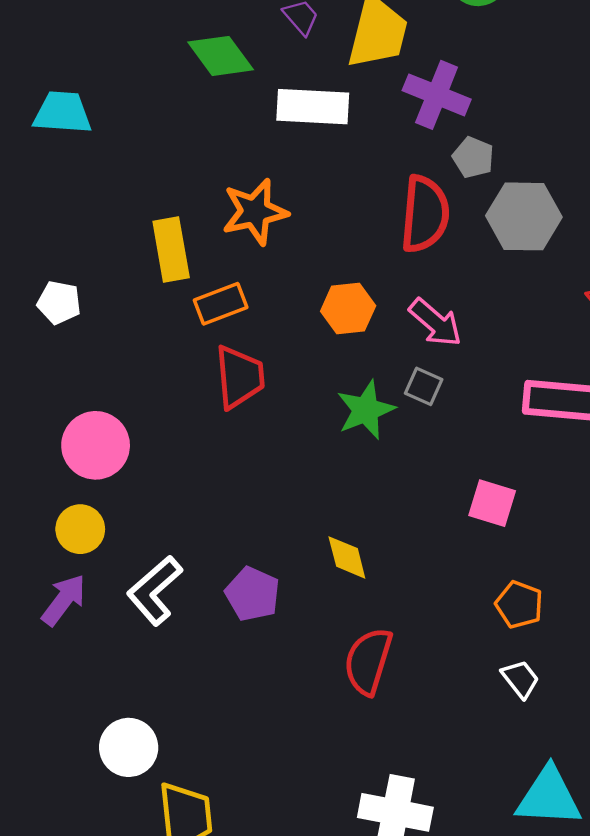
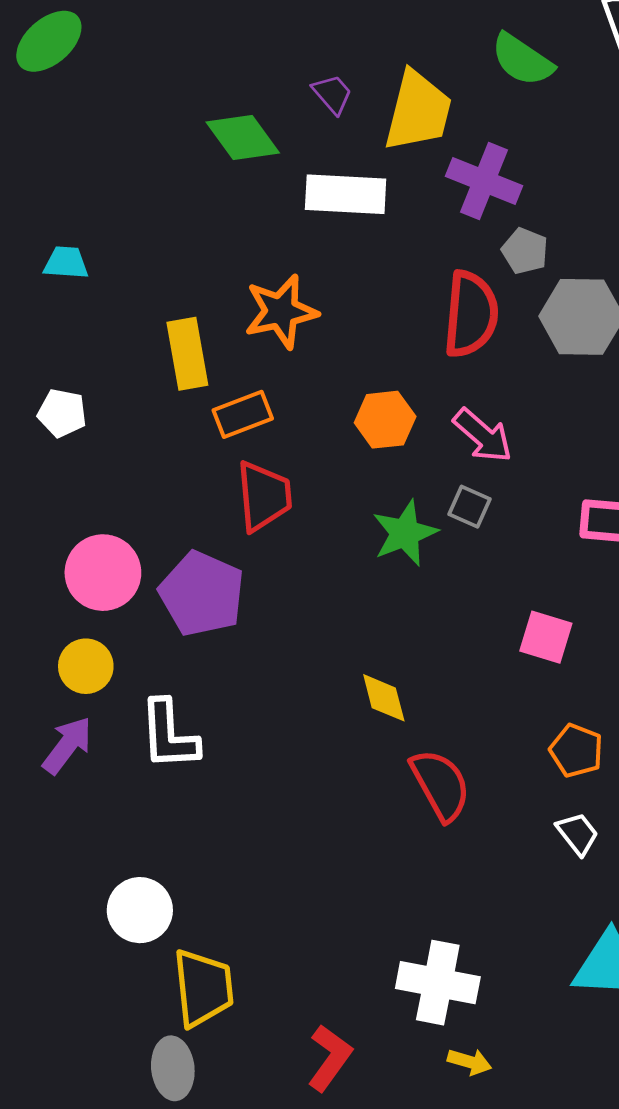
cyan trapezoid: (63, 113) -> (66, 263), moved, size x0.7
white L-shape: (155, 590) -> (169, 735), turned -52
purple pentagon: (253, 594) -> (202, 594), moved, size x1.4
red semicircle: (368, 661) -> (440, 785), moved, turned 134

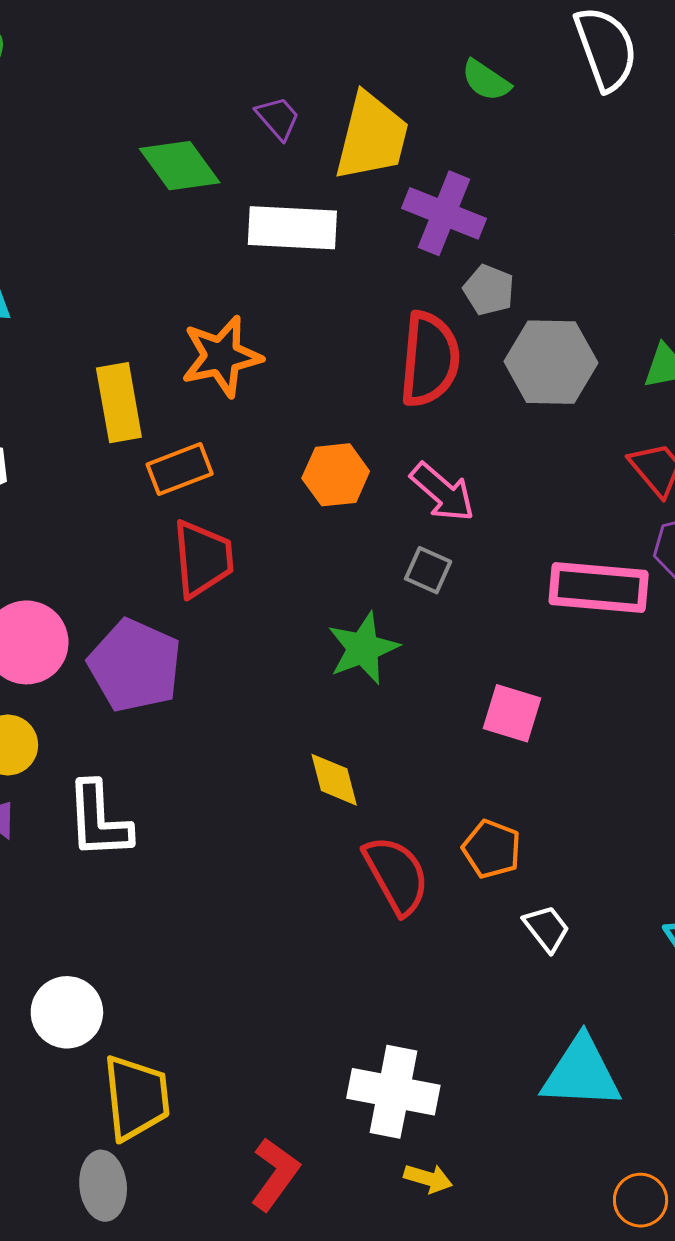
green semicircle: (522, 60) -> (486, 80), size x0.7
green star: (405, 533) -> (363, 648), moved
orange pentagon: (576, 751) -> (492, 849), moved

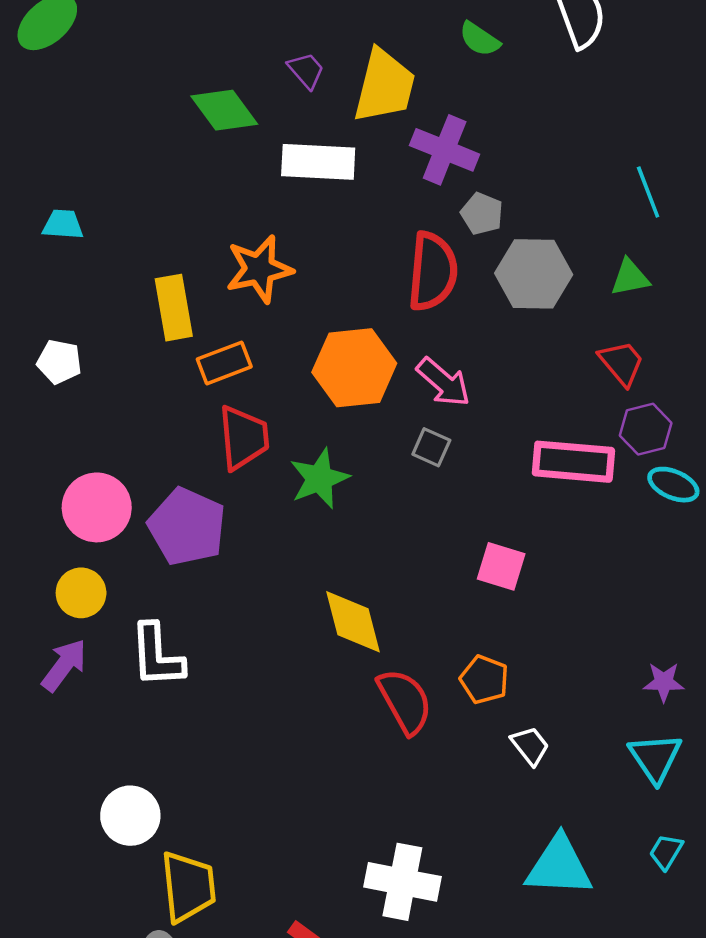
orange hexagon: (336, 475) -> (354, 368), size x1.5
green star: (363, 648) -> (319, 479), moved
yellow diamond: (334, 780) -> (353, 622), size x1.4

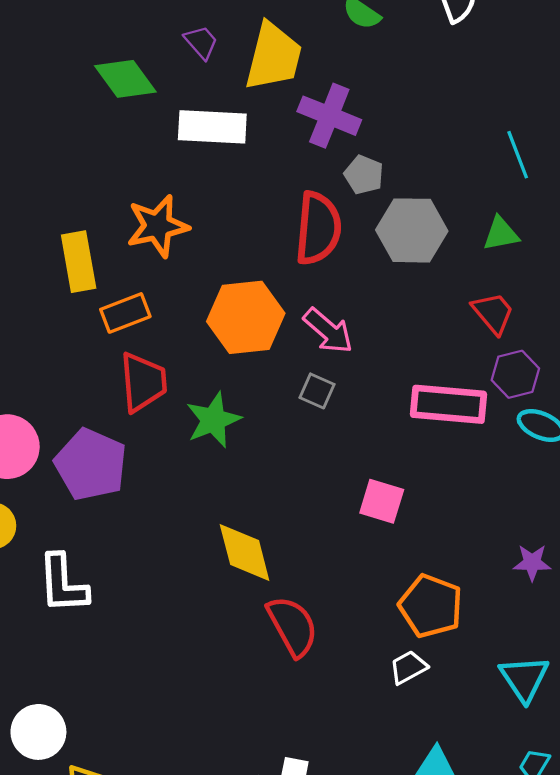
orange pentagon: (484, 680) -> (431, 606), moved, size x1.4
purple star: (664, 682) -> (532, 563), moved
white trapezoid: (530, 746) -> (408, 667), turned -81

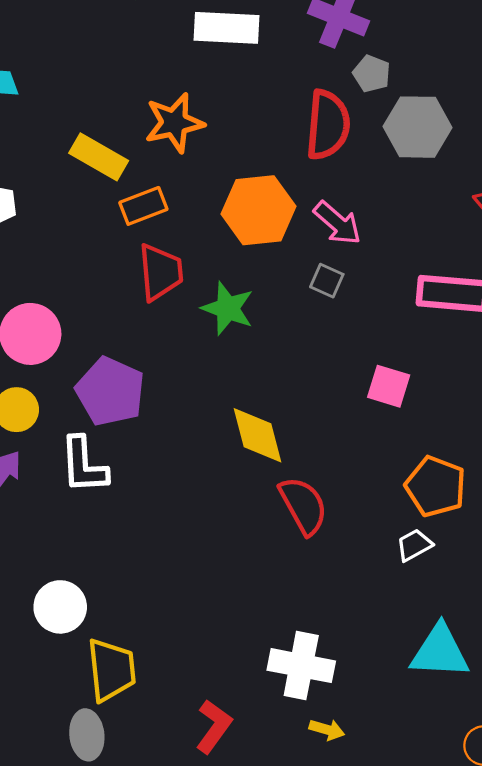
yellow rectangle: (79, 262) -> (99, 157), turned -50
green star: (213, 420) -> (228, 308), turned -30
purple pentagon: (91, 464) -> (110, 391), moved

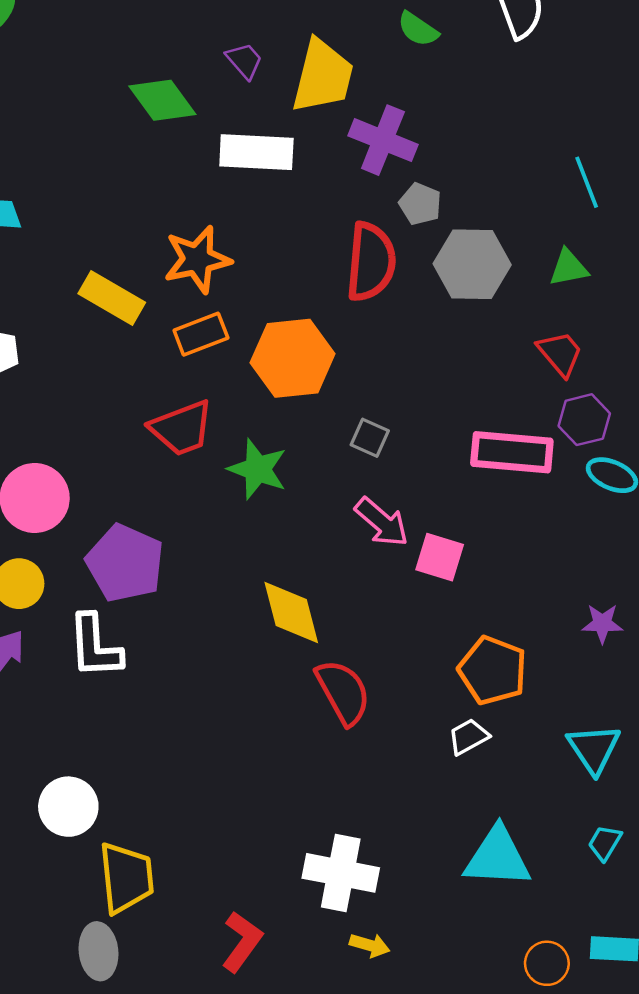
orange rectangle: (143, 206) -> (201, 334), moved
pink arrow: (337, 223) -> (382, 522), moved
red trapezoid: (160, 272) -> (182, 428), turned 74

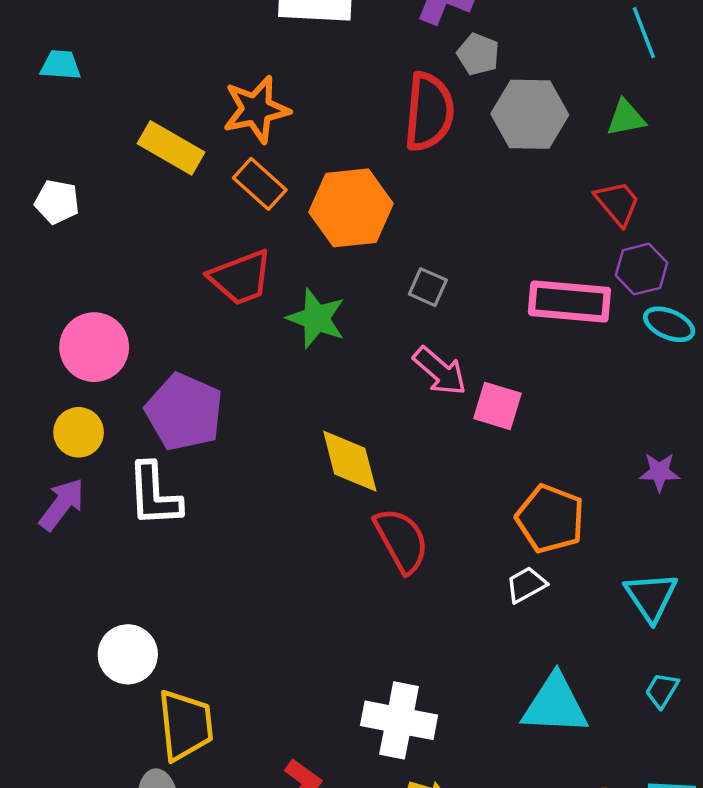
orange rectangle: (201, 334) -> (260, 184), turned 63

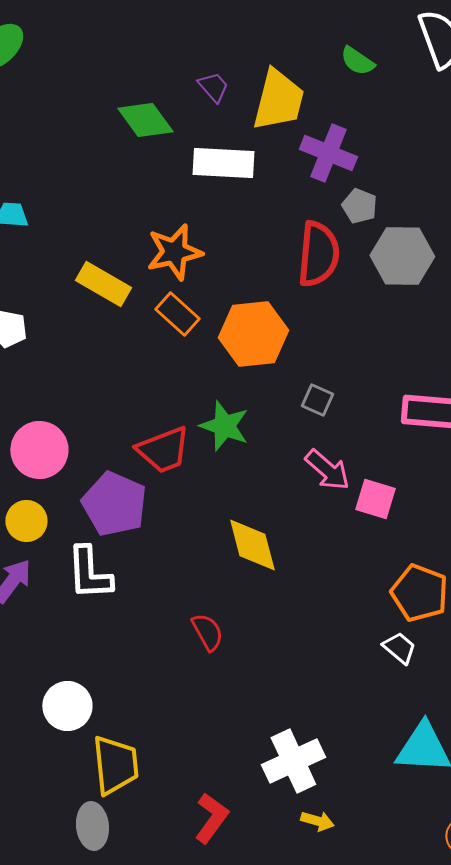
red trapezoid: (241, 277) -> (163, 450), moved
red semicircle: (401, 540) -> (207, 632), moved, size x0.7
white trapezoid: (526, 585) -> (399, 648), turned 69
white cross: (399, 720) -> (293, 761), turned -36

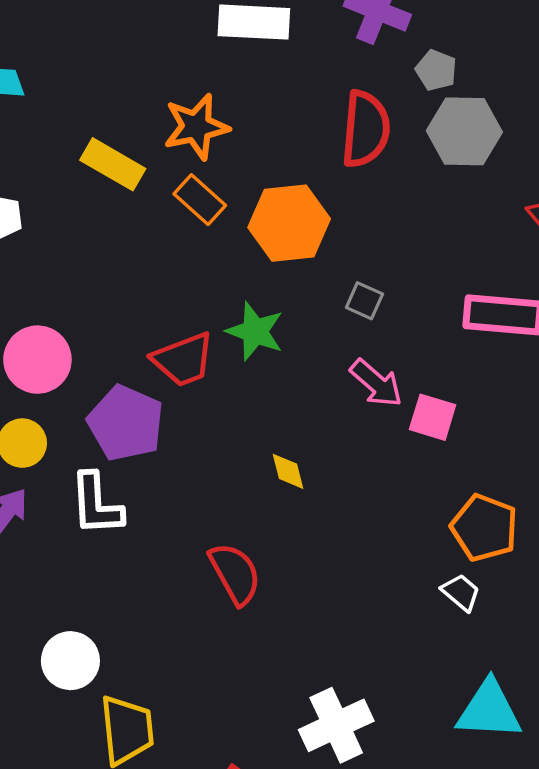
gray pentagon: (359, 206) -> (436, 70), moved
yellow diamond: (252, 545) -> (288, 471), size x0.6
red semicircle: (207, 632) -> (235, 574), size x1.4

